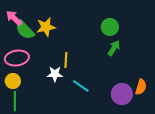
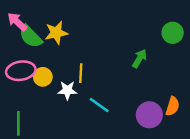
green circle: (110, 27) -> (173, 33), moved
yellow circle: (13, 81) -> (43, 77), moved

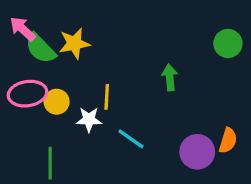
green arrow: (140, 58) -> (170, 77), moved, turned -36
green line: (18, 123) -> (50, 163), moved

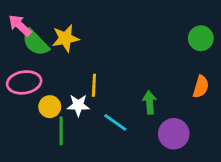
green arrow: (170, 77) -> (150, 102), moved
yellow circle: (57, 102) -> (50, 107), moved
orange semicircle: (228, 140) -> (201, 87), moved
green line: (50, 163) -> (61, 131), moved

